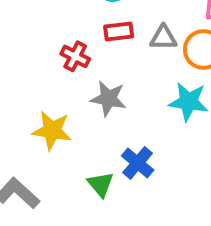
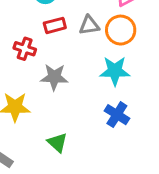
blue cross: (138, 163) -> (117, 115), moved

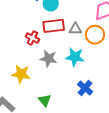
red rectangle: (55, 25) -> (54, 26), size x1.5
cyan star: (115, 71) -> (75, 57), moved

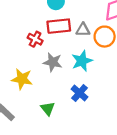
cyan star: (75, 57) -> (82, 61), turned -30
blue cross: (85, 88) -> (80, 93), moved

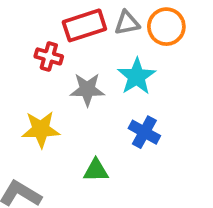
green triangle: (48, 109) -> (96, 170), turned -40

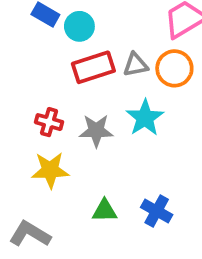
red cross: (49, 56) -> (49, 122), moved
blue cross: (144, 132) -> (157, 211), moved

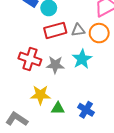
red cross: (49, 122) -> (30, 59), size x1.5
yellow star: (50, 170) -> (40, 95), moved

